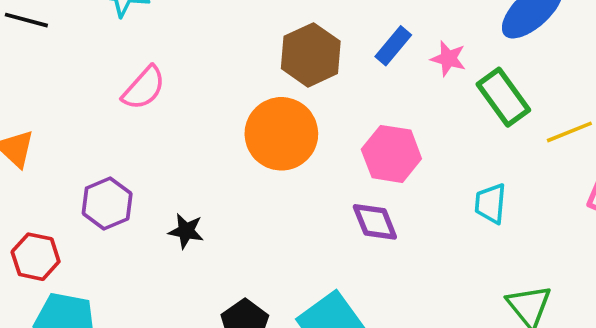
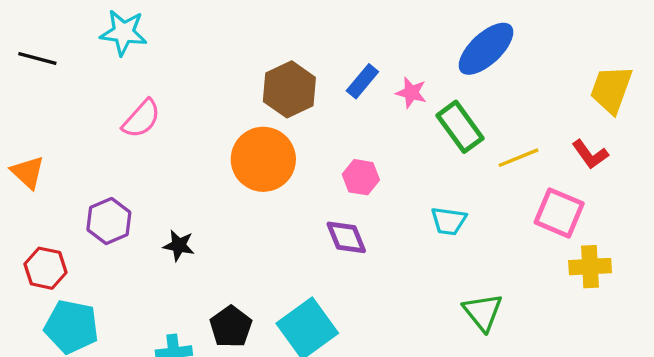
pink hexagon: (391, 154) -> (361, 177), size x0.7
cyan trapezoid: (491, 203) -> (449, 221), turned -87

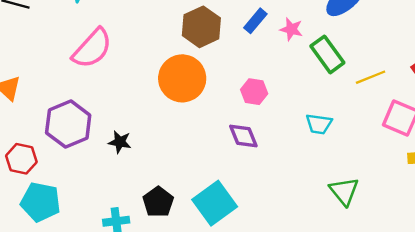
pink semicircle: (141, 119) -> (92, 48), size x1.4
purple hexagon: (109, 221) -> (68, 124), size x1.4

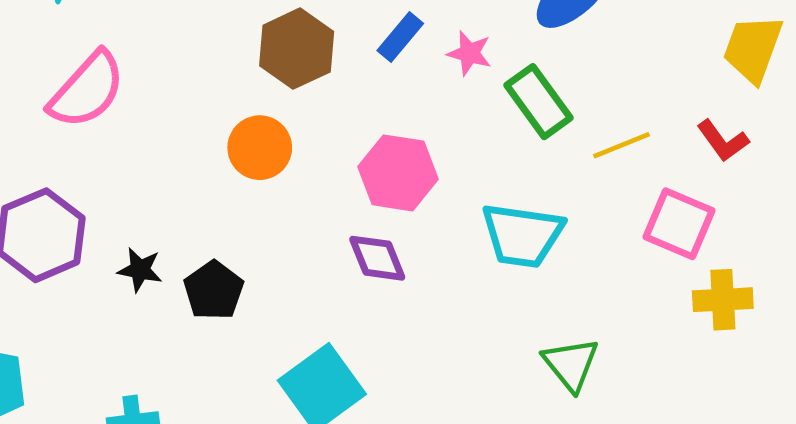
orange circle: (182, 78) -> (260, 148), size x0.7
pink hexagon: (254, 92) -> (398, 173), size x1.5
cyan trapezoid: (319, 124) -> (522, 235), size x1.6
black pentagon: (158, 202) -> (214, 290), moved

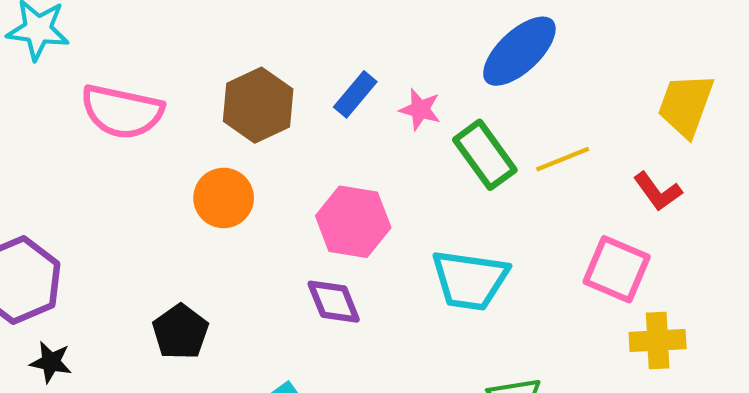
pink semicircle: (87, 90) -> (122, 112), moved, turned 60
yellow line: (621, 145) -> (563, 159), moved
black star: (140, 270) -> (51, 362), moved

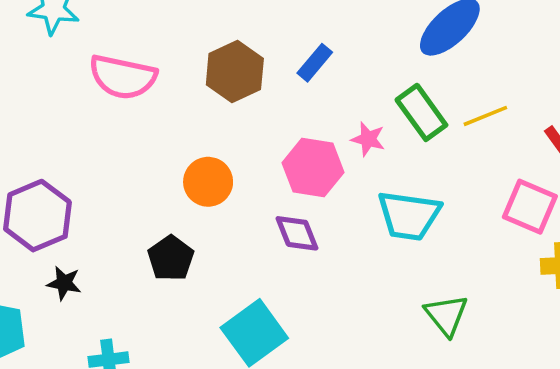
pink star: (420, 109) -> (368, 139), moved
orange circle: (224, 198) -> (208, 182), moved

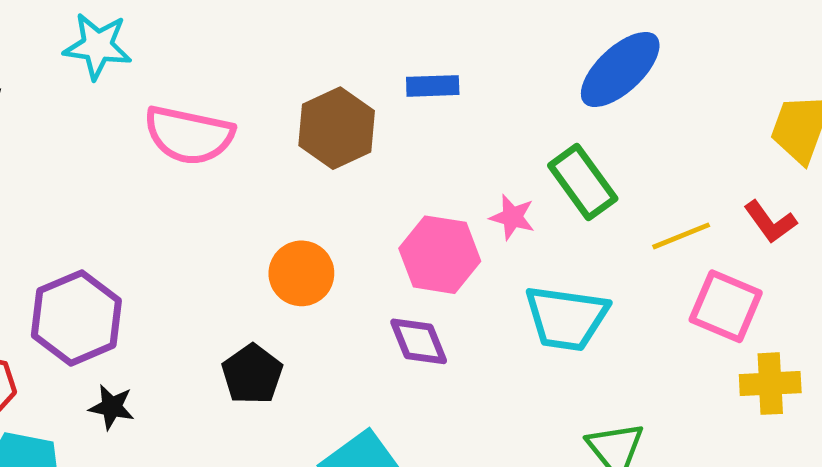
blue rectangle: (315, 63) -> (433, 86), moved, turned 48
yellow line: (485, 116) -> (681, 236), moved

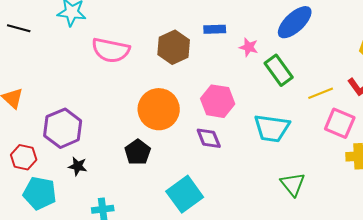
pink star: (512, 217) -> (249, 47), moved
orange circle: (301, 273) -> (159, 109), size x1.5

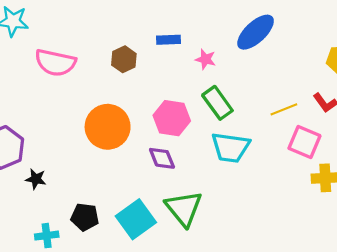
brown hexagon: (174, 47) -> (124, 59), size x0.7
green rectangle: (279, 70) -> (217, 103), moved
black pentagon: (138, 152) -> (85, 217), moved, turned -30
black star: (78, 166) -> (36, 179), moved
green triangle: (293, 184) -> (184, 208), moved, size x1.4

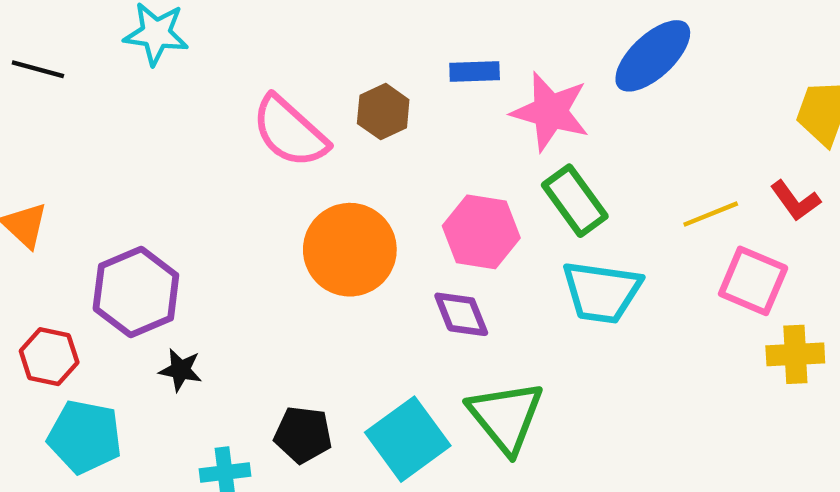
pink star: (205, 59) -> (550, 112), size x1.8
pink semicircle: (55, 63) -> (290, 132), moved, turned 30
black star: (36, 179) -> (181, 370), moved

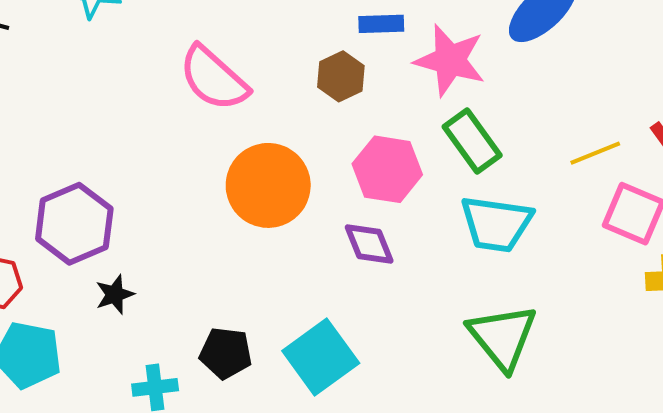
brown hexagon: (383, 112) -> (341, 76), moved
black star: (181, 370) -> (115, 294), turned -30
green triangle: (506, 417) -> (502, 337), moved

